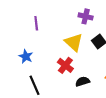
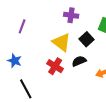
purple line: (36, 23) -> (22, 26), turned 32
black semicircle: (83, 82) -> (79, 61), moved

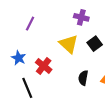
black semicircle: (79, 61) -> (83, 78), moved, turned -64
red cross: (55, 66) -> (44, 66), moved

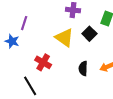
blue star: (19, 58) -> (12, 41), moved

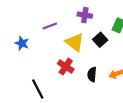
purple line: (24, 23) -> (50, 26), moved, turned 48
red cross: (43, 62) -> (66, 66), moved

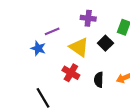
blue star: (22, 43) -> (38, 48), moved

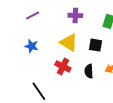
purple line: (52, 31) -> (33, 15), moved
black square: (105, 43) -> (96, 45), moved, turned -32

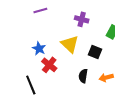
blue star: (31, 46) -> (39, 49), moved
red cross: (63, 67) -> (49, 65), moved

